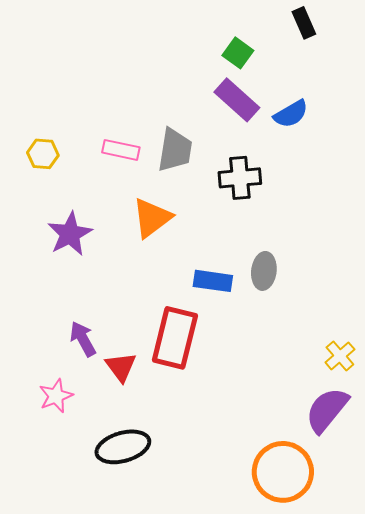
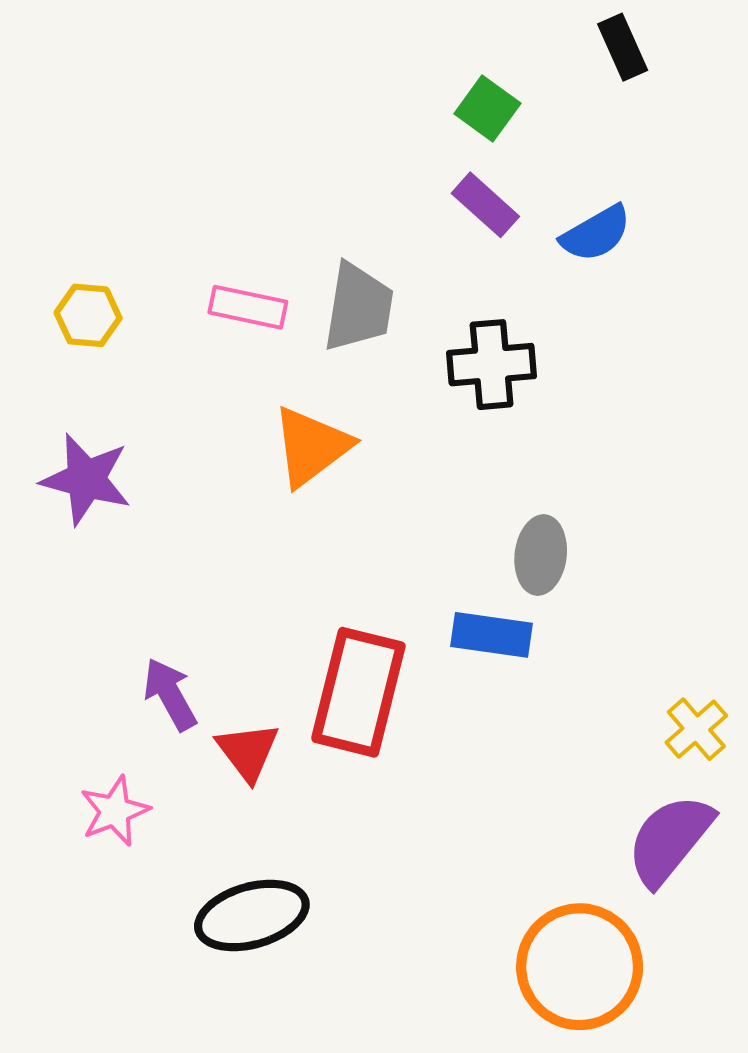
purple rectangle: (237, 100) -> (485, 205), size x0.7
purple star: (70, 234) -> (86, 479), moved, turned -30
blue rectangle: (213, 281) -> (492, 635), moved

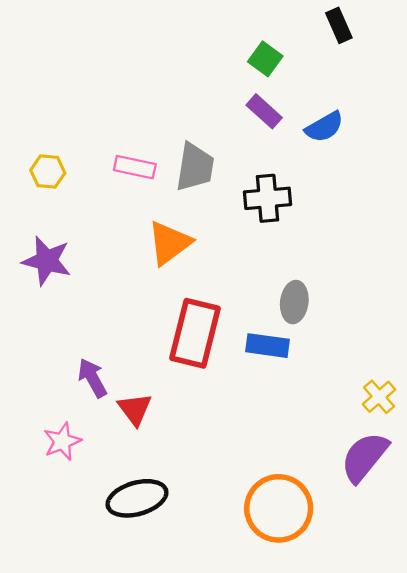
red rectangle: (358, 692) -> (195, 333), moved
orange circle: (580, 967) -> (279, 508), moved

